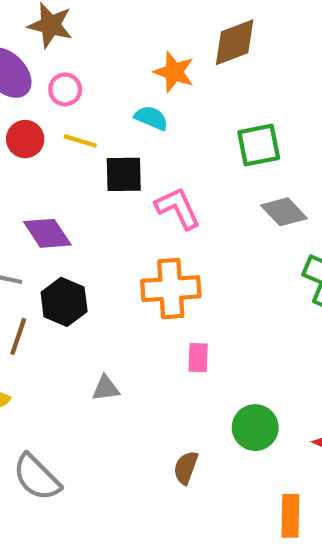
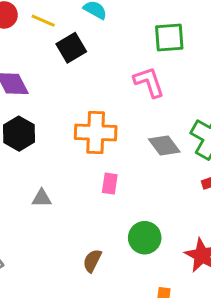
black square: (124, 174) -> (71, 48), turned -36
pink L-shape: (178, 208) -> (149, 82), moved
gray diamond: (284, 212) -> (164, 146), moved

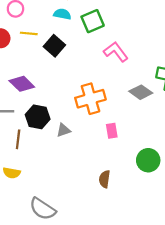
green square: (169, 38) -> (93, 21), moved
gray triangle: (42, 198) -> (64, 130), moved
brown semicircle: (92, 261) -> (104, 179), moved

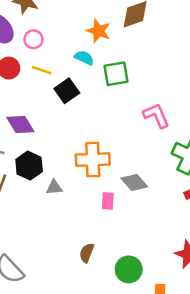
pink L-shape: (116, 52) -> (156, 116), moved
gray diamond: (141, 92) -> (134, 182), moved
green circle: (148, 160) -> (129, 269), moved

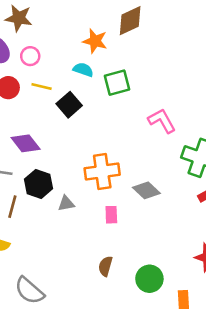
pink rectangle: (108, 201) -> (111, 215), moved

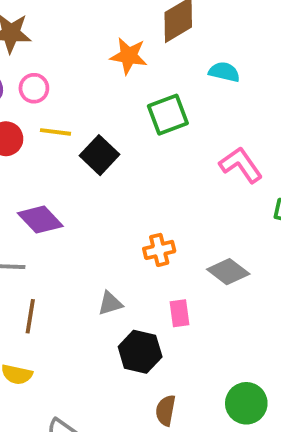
cyan semicircle: (83, 70) -> (224, 72), moved
orange cross: (102, 171) -> (159, 250), size x0.6
black hexagon: (39, 184) -> (140, 352), moved
brown semicircle: (105, 266) -> (166, 410), moved

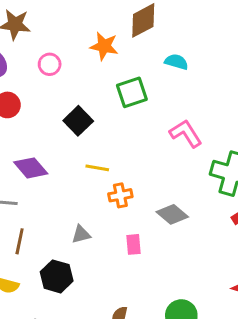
pink circle: (34, 88) -> (50, 64), moved
yellow line: (56, 132) -> (97, 168), moved
black hexagon: (140, 352) -> (57, 276), moved

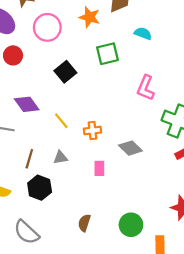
pink circle: (50, 64) -> (47, 27), size x1.6
pink L-shape: (186, 133) -> (146, 88), turned -130
yellow line: (97, 168) -> (61, 121), moved, turned 36
brown line: (20, 241) -> (29, 159), moved

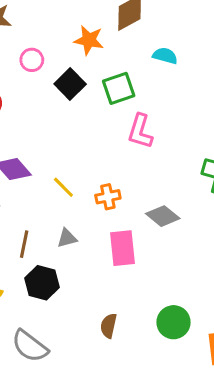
pink circle: (47, 27) -> (32, 60), size x0.6
black square: (65, 72) -> (70, 84), moved
pink L-shape: (146, 88) -> (140, 131), moved
pink rectangle: (99, 168) -> (122, 248), size x1.6

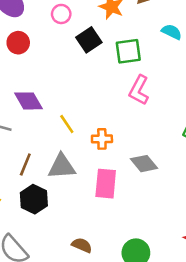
gray triangle: (67, 238) -> (62, 166), size x1.6
brown semicircle: (109, 326) -> (82, 245), turned 90

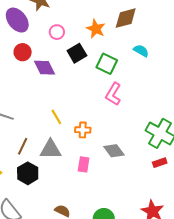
green square: (128, 51) -> (107, 64), turned 30
purple diamond: (29, 101) -> (44, 68), moved
pink rectangle: (106, 184) -> (84, 164), size x0.7

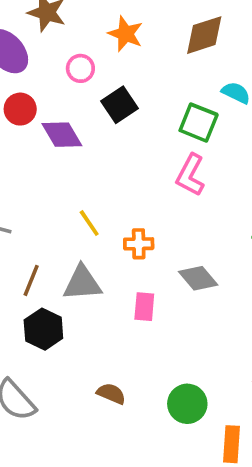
orange star: (96, 29) -> (126, 34), moved
green square: (107, 64) -> (199, 123), moved

